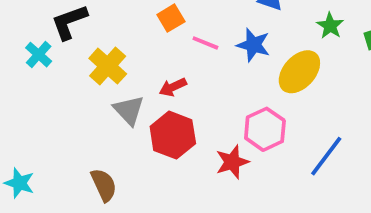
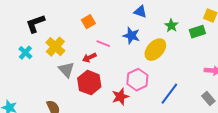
pink line: (205, 43) -> (103, 44), moved
cyan cross: (39, 55) -> (25, 53), moved

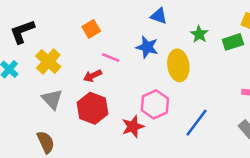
yellow ellipse: (155, 50) -> (178, 65), turned -50
gray triangle: (66, 70) -> (52, 99), moved

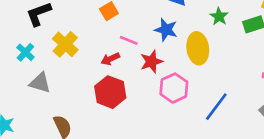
gray triangle: (52, 99) -> (40, 83), moved, turned -30
red star: (133, 126) -> (151, 62), moved

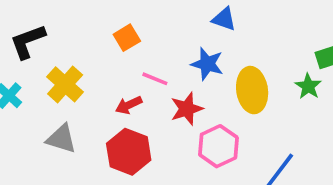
green star: (219, 16) -> (308, 86), moved
gray triangle: (40, 83) -> (61, 139), moved

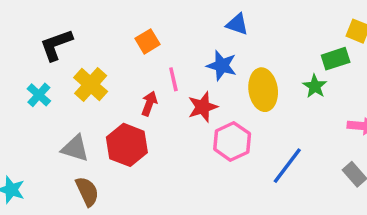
pink line: (155, 79) -> (173, 79), turned 55
red arrow: (129, 105) -> (149, 103), turned 135
gray triangle: (61, 139) -> (75, 148), moved
red hexagon: (129, 152) -> (127, 145), moved

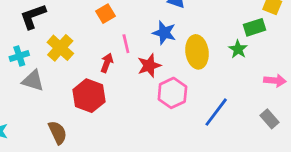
cyan cross: (39, 95) -> (19, 56), turned 30
gray triangle: (75, 148) -> (33, 81), moved

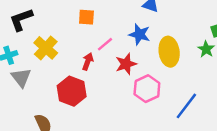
orange square: (105, 14) -> (86, 17), turned 35
pink line: (126, 44) -> (105, 44), turned 63
gray triangle: (33, 81) -> (21, 78), turned 35

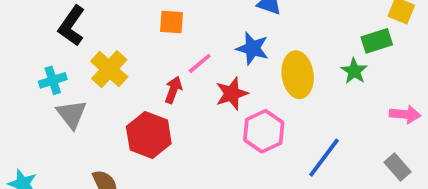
black L-shape: (21, 20) -> (72, 26), turned -35

